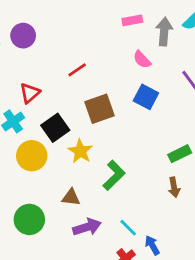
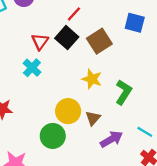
black square: (55, 128) -> (67, 38), moved
yellow circle: (32, 156) -> (68, 111), moved
brown triangle: (71, 197) -> (93, 118), turned -42
green circle: (29, 219) -> (53, 136), moved

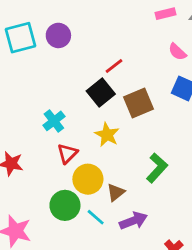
red triangle: (40, 42) -> (67, 154), moved
yellow star: (92, 79) -> (107, 135), moved
cyan line: (145, 132) -> (96, 217), moved

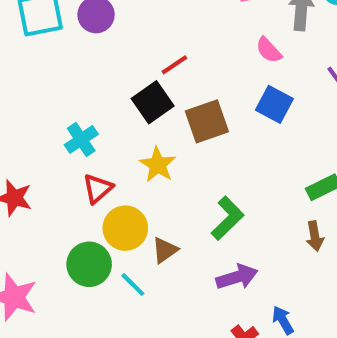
purple arrow: (133, 221) -> (237, 277), moved

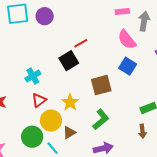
pink semicircle: (269, 50) -> (127, 40), size x1.5
brown square: (207, 121) -> (101, 85), moved
yellow star: (158, 165) -> (70, 102), moved

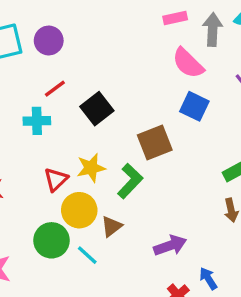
red line: (81, 43) -> (55, 89), moved
cyan cross: (33, 76) -> (37, 121), moved, turned 35
yellow star: (70, 102) -> (91, 168), moved, turned 30
green L-shape: (101, 119) -> (130, 181), moved

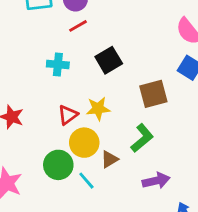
red line: (55, 89) -> (78, 26), moved
green L-shape: (130, 181) -> (142, 138), moved

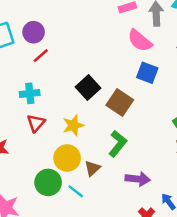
black square: (109, 60) -> (88, 87), moved
brown square: (153, 94) -> (120, 102), turned -30
red triangle: (68, 115) -> (36, 123), moved
purple arrow: (156, 181) -> (138, 179), turned 30

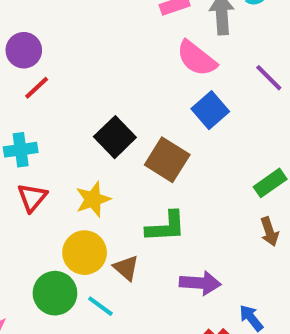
blue square: (147, 73) -> (210, 110), turned 30
green L-shape: (118, 144) -> (166, 227), turned 50
brown triangle: (92, 168) -> (126, 268), turned -35

